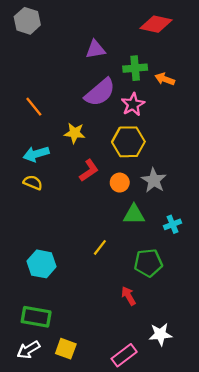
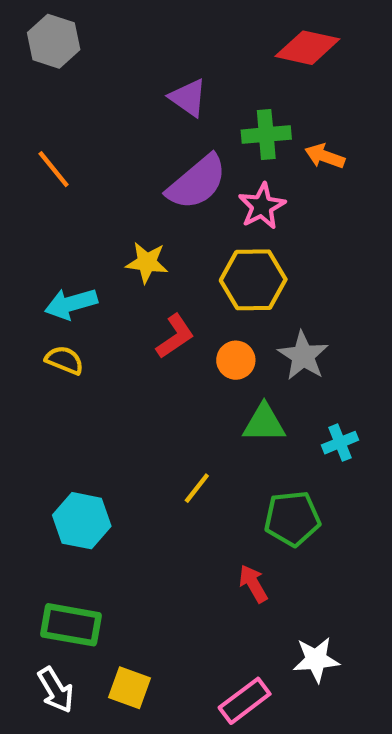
purple triangle: (95, 49) -> (188, 98), turned 45
orange line: (34, 107) -> (54, 169), moved
white arrow: (28, 350) -> (56, 690), turned -90

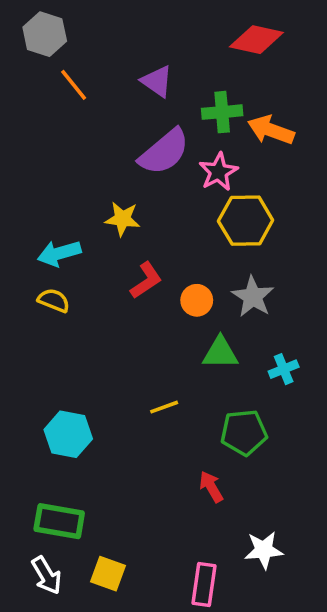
orange arrow: (325, 156) -> (271, 130), size x1.4
orange line: (54, 169) -> (74, 85), moved
yellow hexagon: (253, 280) -> (246, 221), moved
yellow line: (197, 488) -> (164, 407), turned 32
pink rectangle: (245, 701) -> (204, 584), turned -45

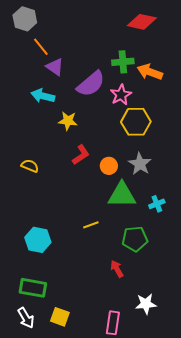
purple triangle: (157, 81) -> (55, 67), moved
cyan arrow: (59, 253) -> (43, 96), moved, turned 30
green triangle: (220, 353) -> (122, 195), size x1.4

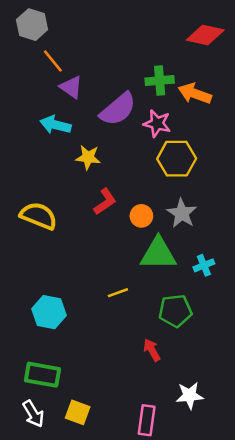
red diamond: (142, 22) -> (205, 35), moved
pink star: (121, 95) -> (157, 123), turned -30
yellow semicircle: (30, 166) -> (39, 216), size x1.6

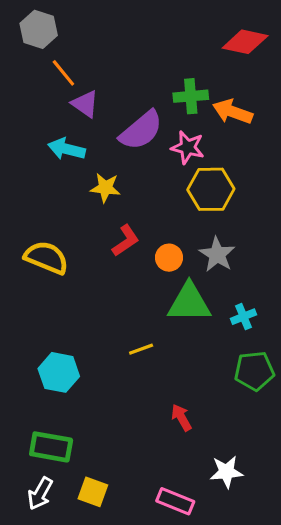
green pentagon: (175, 311) -> (254, 371), moved
white arrow: (33, 414) -> (40, 494), turned 60
pink rectangle: (147, 420) -> (175, 501), turned -76

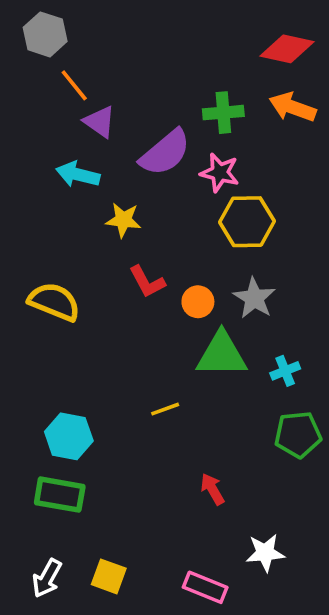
orange arrow: (233, 112) -> (292, 107), moved
red L-shape: (126, 241) -> (147, 282), turned 96
green rectangle: (51, 447) -> (60, 495), moved

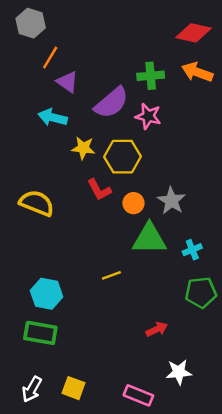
orange line: (74, 85) -> (50, 57), turned 70
yellow hexagon: (247, 222) -> (122, 157), moved
red arrow: (212, 489) -> (157, 329), moved, turned 95

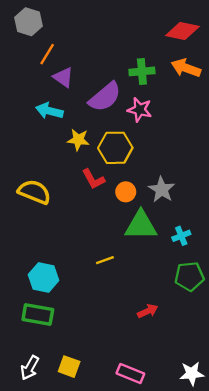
white star: (179, 372) -> (192, 374), moved

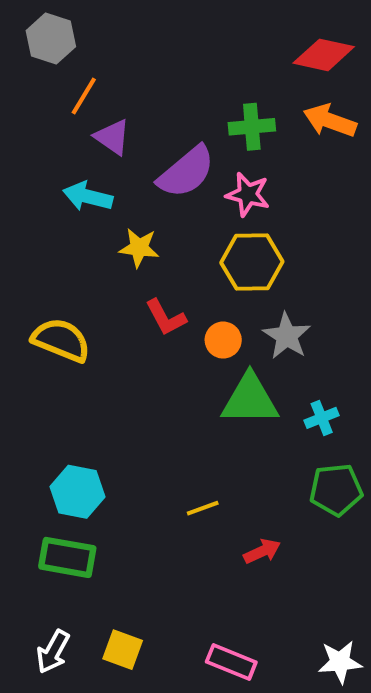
yellow hexagon: (115, 148) -> (252, 262), moved
yellow line: (105, 260) -> (203, 508), moved

